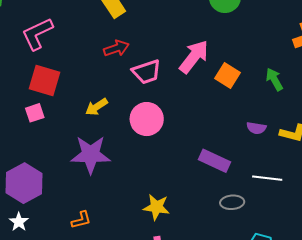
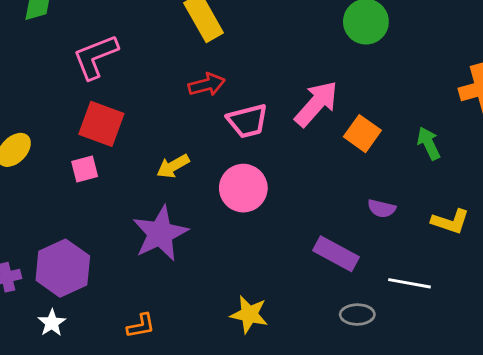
purple semicircle: (256, 128) -> (382, 209), moved
purple star: (91, 155) -> (160, 233), turned -30

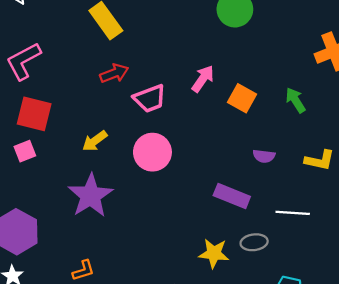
pink arrow: (316, 104) -> (203, 79), size x0.7
yellow star: (249, 314) -> (214, 253), moved

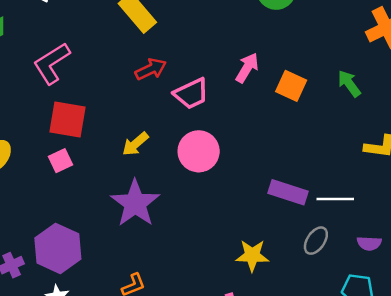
purple semicircle: (264, 156) -> (369, 243), moved
white line: (293, 213) -> (335, 199), moved
gray ellipse: (254, 242) -> (316, 241), turned -45
yellow star: (214, 253) -> (252, 255), moved

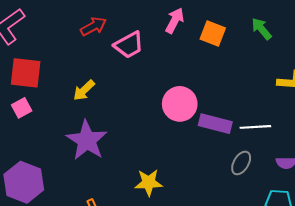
pink circle: (199, 151) -> (180, 104), moved
yellow star: (252, 255) -> (149, 183), moved

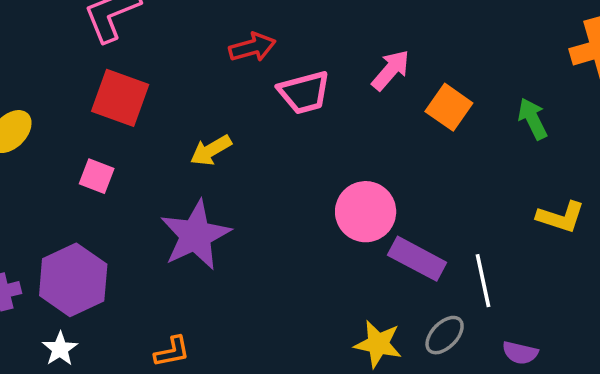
pink square: (22, 108) -> (97, 176), moved, turned 36
white line: (255, 127) -> (483, 281), turned 68
yellow star: (149, 183) -> (378, 344), moved

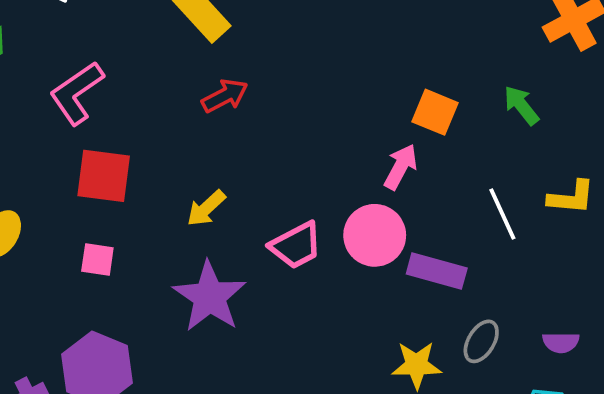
pink arrow: (391, 70) -> (401, 167), moved
pink trapezoid: (304, 93) -> (296, 245), moved
white line: (483, 281) -> (502, 214), moved

